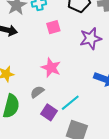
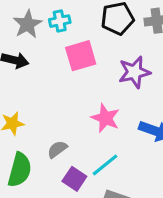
pink square: (53, 27) -> (81, 56), size x1.5
pink star: (51, 68) -> (105, 118), moved

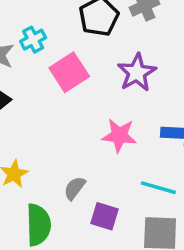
cyan line: (105, 165) -> (158, 188), moved, turned 72

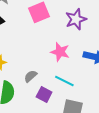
cyan line: (158, 188) -> (64, 81), moved

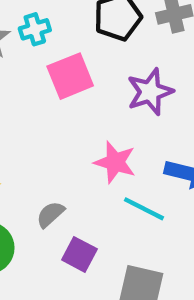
cyan line: (64, 81) -> (144, 209), moved

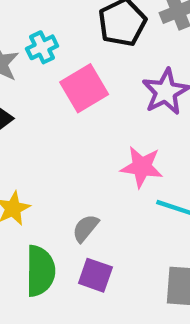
purple square: (79, 254) -> (95, 275), moved

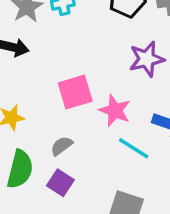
pink square: (84, 88) -> (75, 92), moved

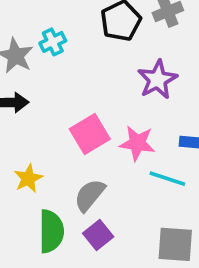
gray semicircle: (62, 146) -> (90, 195), size x1.4
purple square: (60, 183) -> (98, 235), turned 32

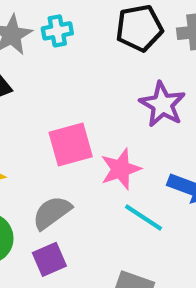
purple star: (157, 80) -> (162, 104), turned -30
pink star: (137, 143) -> (121, 169), turned 30

